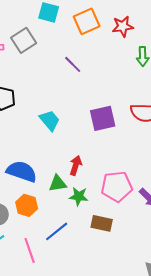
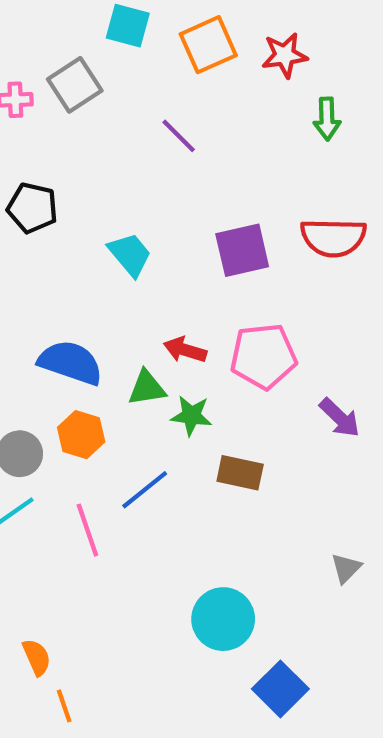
red arrow: (76, 165) -> (185, 350), turned -90
pink pentagon: (117, 186) -> (263, 356), moved

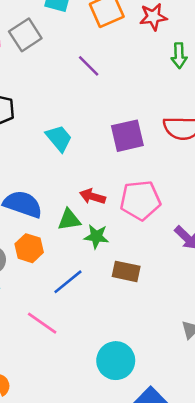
pink line: (87, 530) -> (42, 323), moved, turned -36

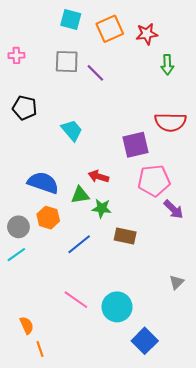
gray square: (25, 35) -> (67, 62), moved, turned 35
purple square: (127, 136) -> (135, 145), moved
pink pentagon: (140, 200) -> (154, 181), moved
pink line: (42, 323) -> (76, 300), moved

